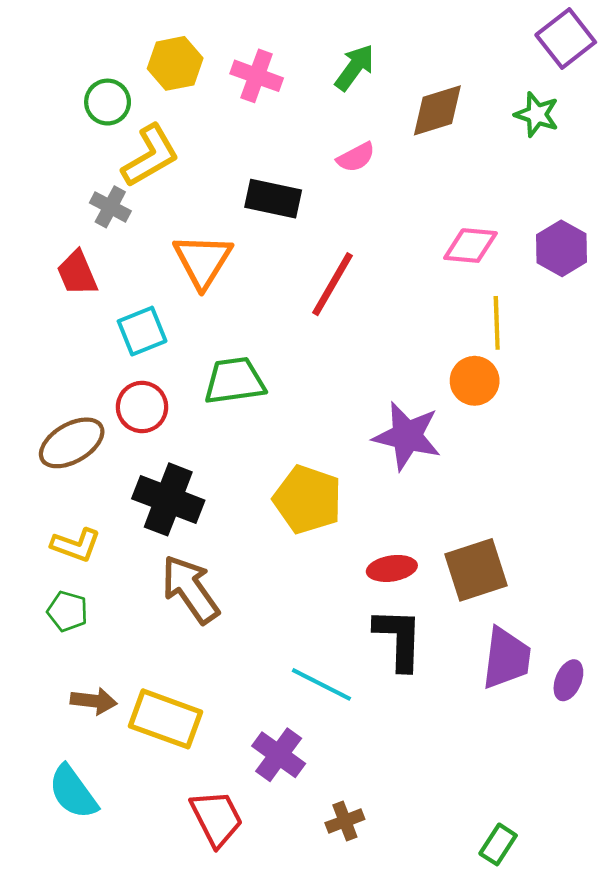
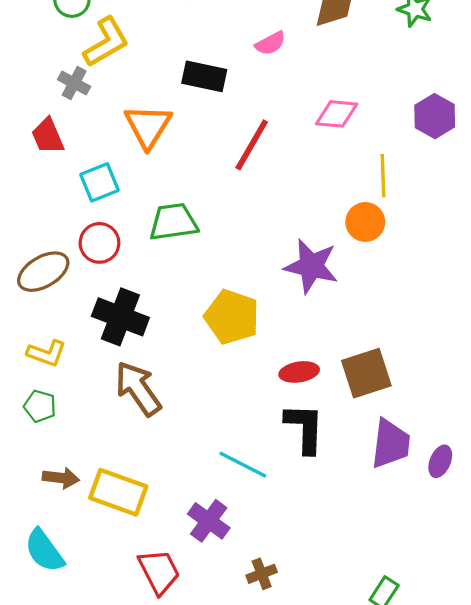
pink diamond: (470, 246) -> (337, 114), moved

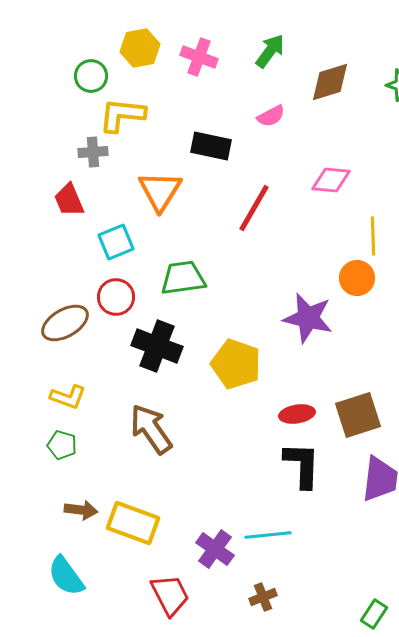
yellow L-shape: (106, 42) -> (122, 115), turned -144
gray cross: (74, 83) -> (93, 152), turned -32
black cross: (120, 317) -> (157, 346), moved
cyan line: (243, 465) -> (268, 535), moved, turned -33

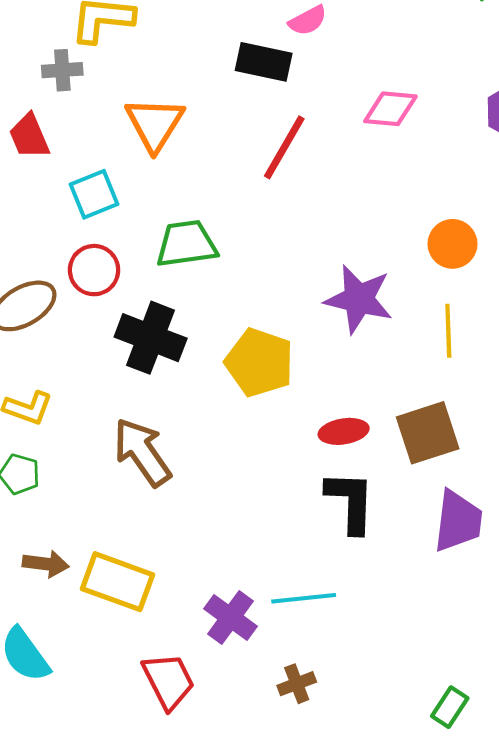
black rectangle: (211, 146) -> (264, 62), moved
yellow line: (373, 236) -> (448, 331), moved
orange circle: (357, 278) -> (453, 244), moved

